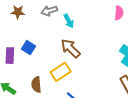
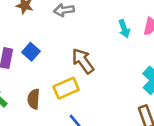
cyan arrow: (69, 21) -> (124, 29), moved

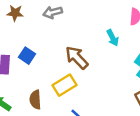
cyan arrow: (124, 29) -> (113, 38), moved

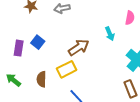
brown arrow: (77, 58) -> (79, 47), turned 95

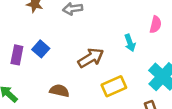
yellow rectangle: (67, 69) -> (114, 86), moved
brown semicircle: (41, 79) -> (59, 91), moved, turned 98

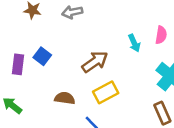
pink semicircle: (156, 24) -> (161, 35), moved
yellow rectangle: (114, 86) -> (106, 92), moved

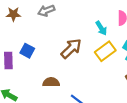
yellow rectangle: (106, 92) -> (105, 51), moved

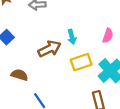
cyan arrow: (101, 28) -> (72, 37), moved

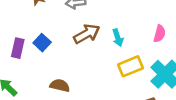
brown arrow: (49, 49) -> (87, 34), moved

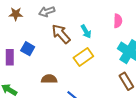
brown arrow: (87, 34) -> (61, 34), turned -90
yellow rectangle: (130, 66) -> (83, 57), moved

